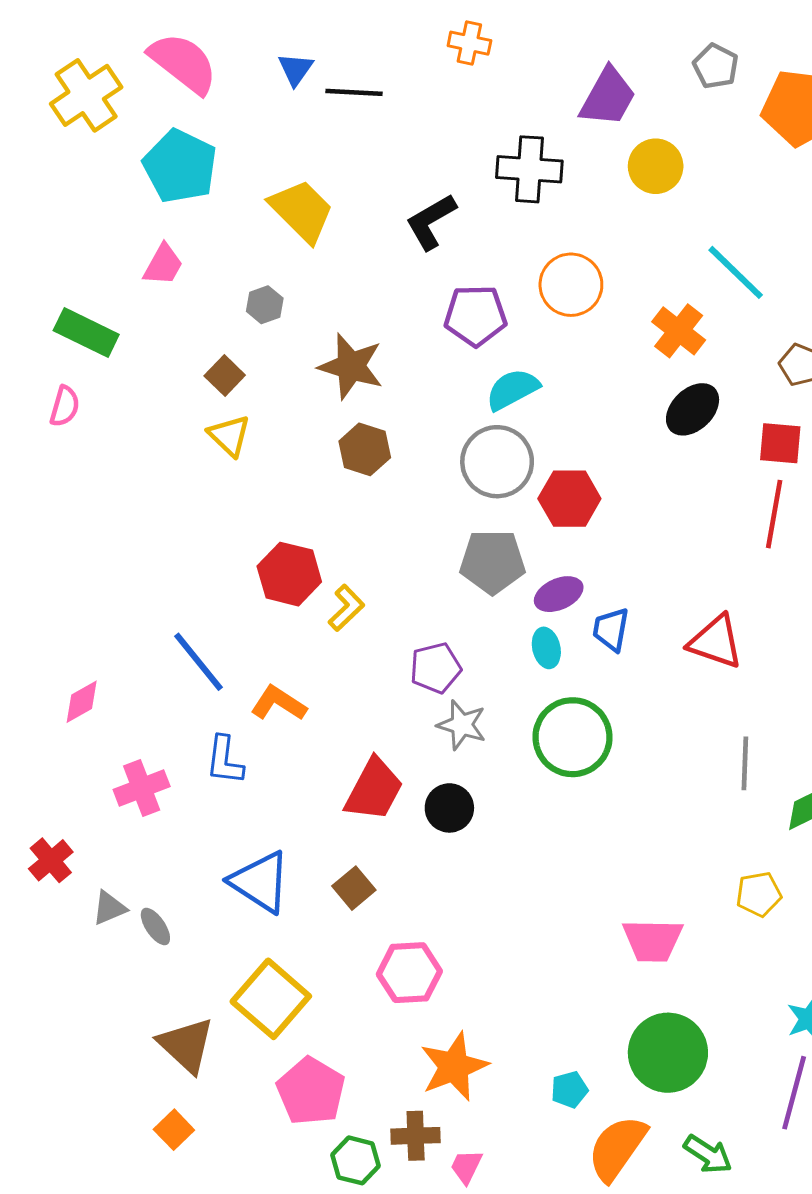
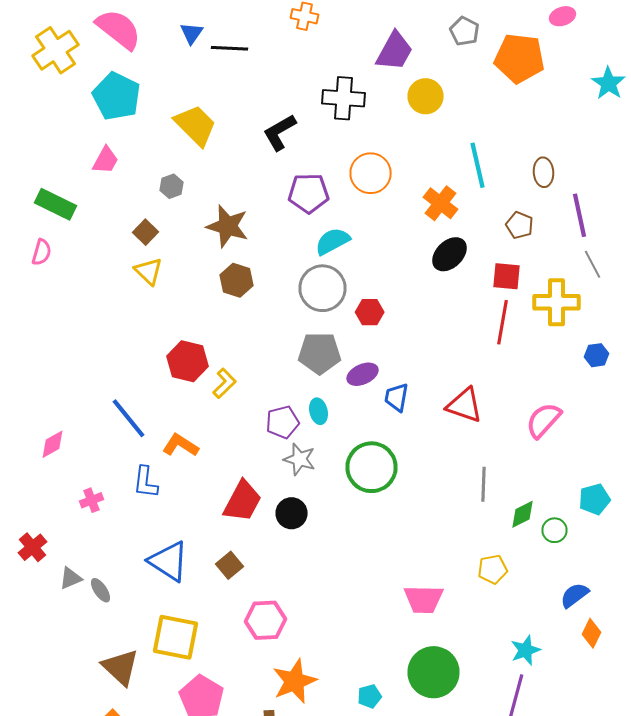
cyan line: (736, 272) -> (478, 165), turned 33
red hexagon: (569, 499) -> (370, 312), size x0.7
cyan ellipse: (546, 648) -> (318, 411), moved
pink cross: (142, 788) -> (92, 500), size x0.7
yellow square: (271, 999) -> (176, 637), turned -30

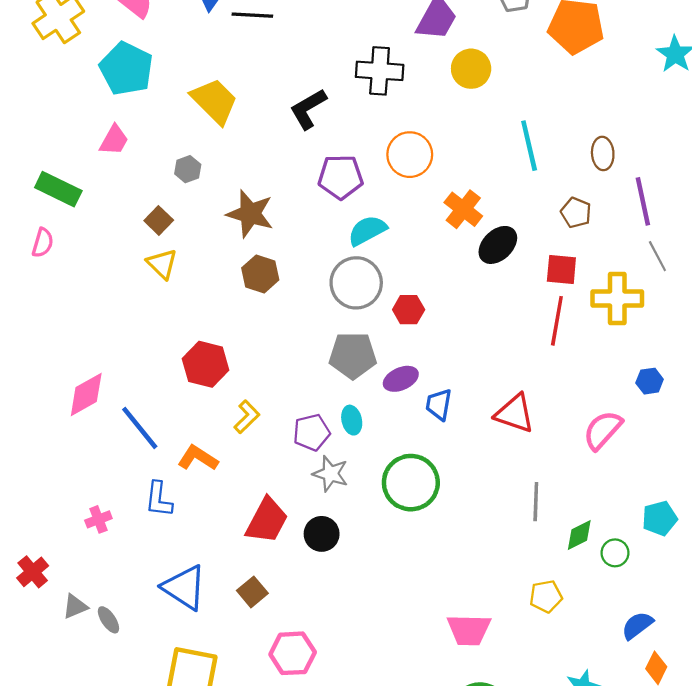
orange cross: (440, 203) -> (463, 209), moved
blue hexagon: (596, 355) -> (650, 381), moved
yellow L-shape: (224, 383) -> (247, 417), moved
pink diamond: (52, 444) -> (86, 394), moved, size x1.4

